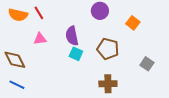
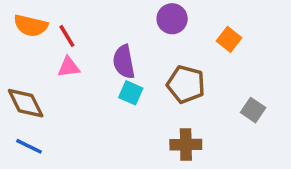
red line: (39, 13) -> (67, 36), moved

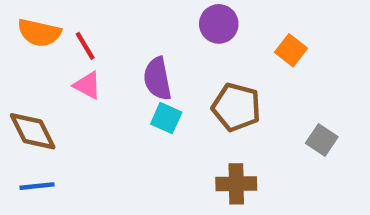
pink triangle: (69, 67) -> (87, 85), turned 35
blue line: (29, 146) -> (37, 186), turned -32

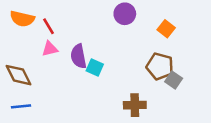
purple semicircle: (157, 79) -> (79, 56), moved
pink triangle: (87, 85) -> (50, 49), turned -42
brown pentagon: (236, 107) -> (160, 66), moved
gray square: (322, 140) -> (174, 80), moved

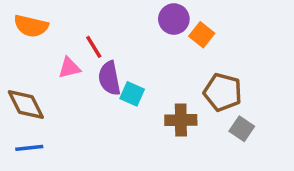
red line: (48, 26) -> (94, 47), moved
orange square: (166, 29) -> (202, 35), moved
gray square: (174, 80) -> (242, 129), moved
brown cross: (135, 105) -> (181, 120), moved

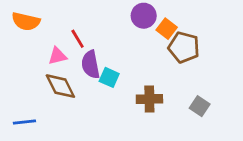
brown pentagon: (223, 92) -> (184, 47), moved
brown diamond: (26, 104) -> (60, 86), moved

